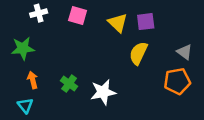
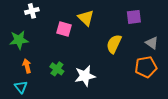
pink square: (78, 16) -> (64, 29), moved
purple square: (146, 22) -> (134, 17), moved
yellow triangle: (118, 23) -> (86, 18), moved

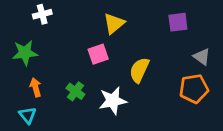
yellow triangle: (86, 18) -> (114, 23), turned 36
pink square: (64, 29) -> (98, 54), moved, turned -35
yellow semicircle: (114, 44) -> (139, 70), moved

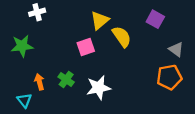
purple square: (178, 22) -> (155, 19), turned 36
yellow semicircle: (139, 70) -> (122, 37), moved, turned 120
orange arrow: (36, 87) -> (39, 82), moved

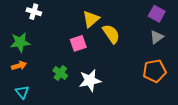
white cross: (37, 12) -> (34, 12), turned 32
purple square: (155, 19) -> (157, 14), moved
gray triangle: (176, 49) -> (157, 37), moved, turned 48
orange arrow: (39, 82) -> (19, 66), moved, turned 88

